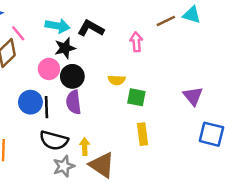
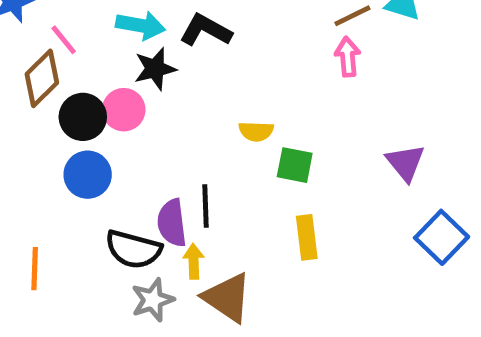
pink arrow: (136, 42) -> (348, 57), moved
black circle: (72, 76) -> (83, 117), moved
purple semicircle: (74, 102) -> (172, 223), moved
black line: (46, 107) -> (206, 206), moved
blue square: (211, 134) -> (442, 237), turned 30

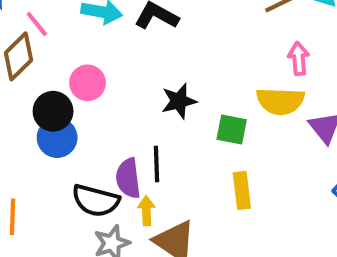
pink arrow: (348, 57) -> (299, 58), moved
black star: (155, 69) -> (179, 101), moved
black circle: (83, 117) -> (53, 111), moved
yellow semicircle: (256, 131) -> (280, 101), moved, size x1.6

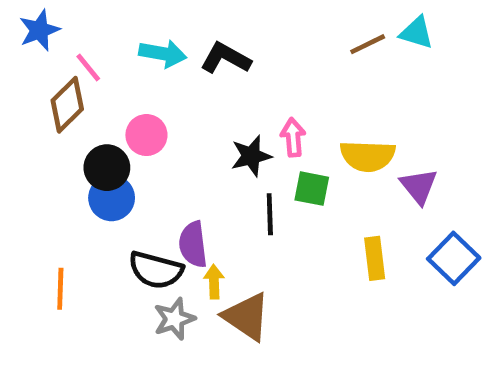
pink arrow: (299, 58) -> (293, 137), moved
black line: (157, 164) -> (270, 214), moved
yellow rectangle: (242, 190) -> (375, 258), moved

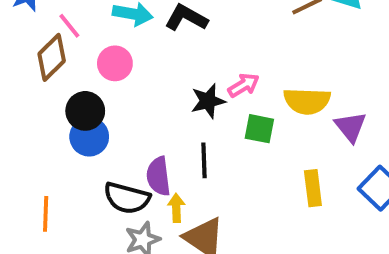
pink circle: (146, 135) -> (115, 63), moved
pink arrow: (293, 137) -> (244, 85), turned 64
black line: (270, 214) -> (204, 160), moved

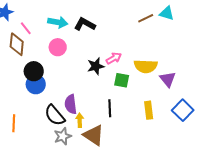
brown diamond: (52, 57) -> (17, 44), turned -40
pink circle: (115, 63) -> (58, 47), moved
black line: (204, 160) -> (110, 108), moved
black semicircle: (127, 198) -> (55, 115), turned 35

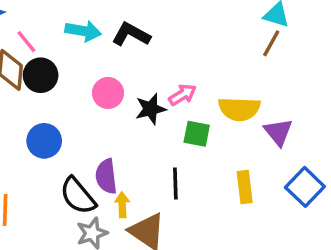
brown line: (146, 18) -> (271, 43), moved, turned -35
pink circle: (58, 47) -> (108, 93), moved
black circle: (34, 71) -> (41, 75), moved

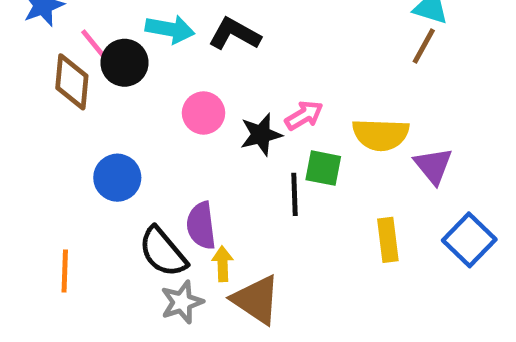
black circle: (41, 75) -> (125, 63), moved
black line: (175, 183) -> (294, 194), moved

